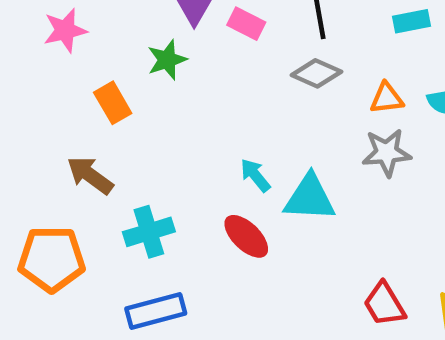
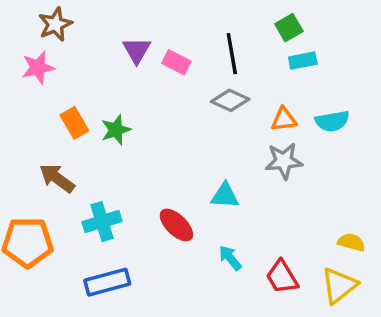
green star: (167, 60) -> (116, 130), moved
cyan arrow: (255, 175) -> (230, 258), moved
cyan triangle: (310, 198) -> (225, 196), size x0.7

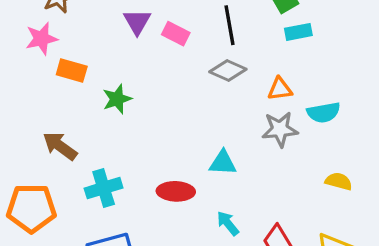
cyan semicircle: (332, 121) -> (324, 112), moved
orange rectangle: (74, 123) -> (72, 71), moved, turned -44
red ellipse: (176, 225) -> (176, 191), turned -42
yellow semicircle: (351, 242) -> (339, 181), moved

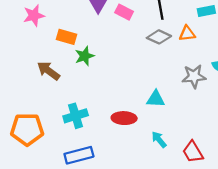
orange rectangle: (72, 71) -> (67, 37), moved
orange triangle: (280, 89) -> (187, 34), moved
brown arrow: (60, 146) -> (48, 71), moved

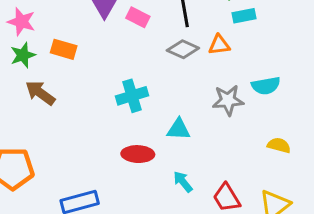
pink star: (34, 15) -> (21, 22), turned 30
green star: (85, 56) -> (23, 55), moved
cyan cross: (76, 116) -> (132, 96), moved

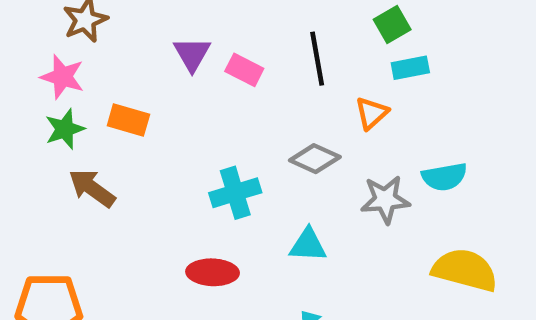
orange triangle: (219, 45) -> (372, 113), turned -35
gray diamond: (183, 49) -> (315, 159), moved
yellow semicircle: (279, 145) -> (465, 270), size x1.8
red ellipse: (138, 154) -> (213, 272), moved

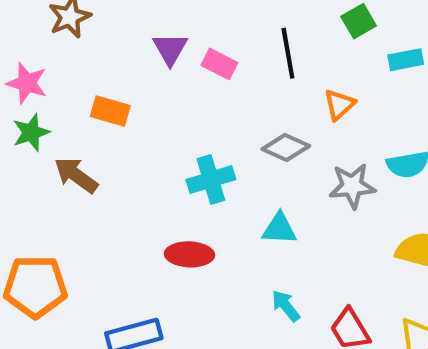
cyan rectangle: (410, 68) -> (406, 60), moved
pink star: (62, 77) -> (27, 83), moved
green star: (65, 129) -> (31, 132), moved

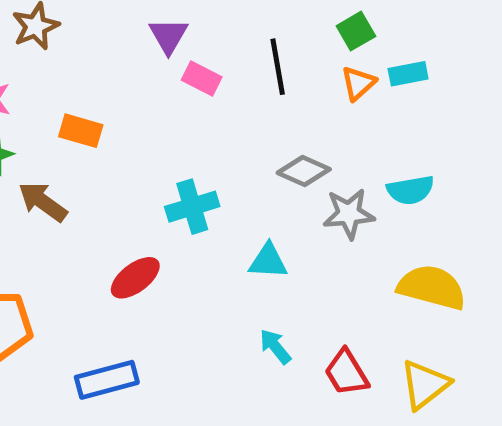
purple triangle: (170, 49) -> (168, 36), moved
orange triangle: (339, 105) -> (358, 83), moved
gray diamond: (286, 147) -> (304, 171), moved
red ellipse: (189, 254) -> (135, 278), moved, turned -39

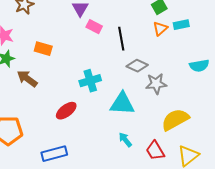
black line: (278, 67) -> (121, 39), moved
cyan semicircle: (410, 190) -> (199, 66), moved
cyan triangle: (268, 261) -> (122, 104), size x1.5
yellow semicircle: (432, 287) -> (175, 120), moved, turned -44

